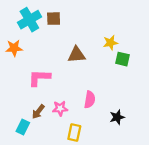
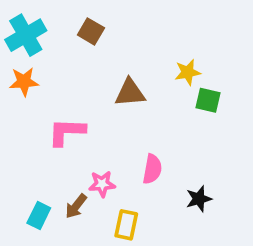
brown square: (54, 19) -> (91, 31), turned 32
cyan cross: (29, 20) -> (26, 35), moved
brown arrow: (38, 112) -> (76, 206), moved

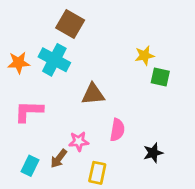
brown square: (91, 31) -> (70, 24), size x1.4
cyan cross: (26, 35) -> (54, 60), moved, turned -32
brown triangle: (130, 93) -> (93, 94), moved
pink L-shape: (67, 132) -> (29, 111), moved

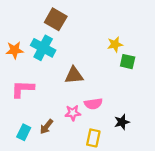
pink semicircle: (117, 130) -> (93, 104), turned 72
pink star: (79, 141) -> (73, 113), moved
yellow rectangle: (97, 173) -> (93, 138), moved

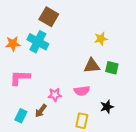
green square: (128, 62) -> (112, 68), moved
brown triangle: (74, 75) -> (92, 66), moved
pink star: (73, 113) -> (55, 95), moved

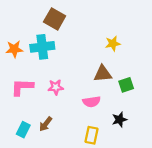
cyan cross: (38, 42) -> (42, 47), turned -35
green square: (112, 68) -> (126, 85), moved, turned -32
pink star: (55, 95) -> (56, 87), moved

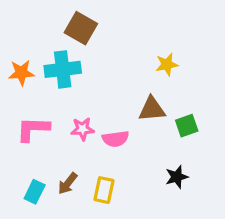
pink semicircle: (91, 102) -> (116, 139), moved
yellow rectangle: (91, 135) -> (104, 190), moved

